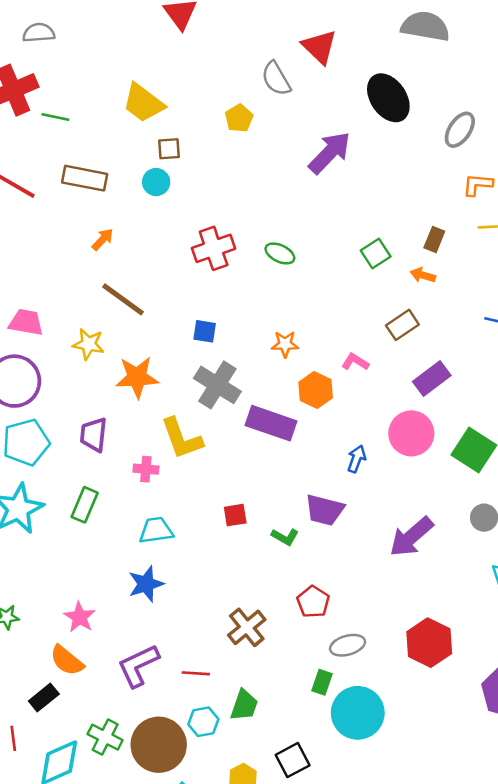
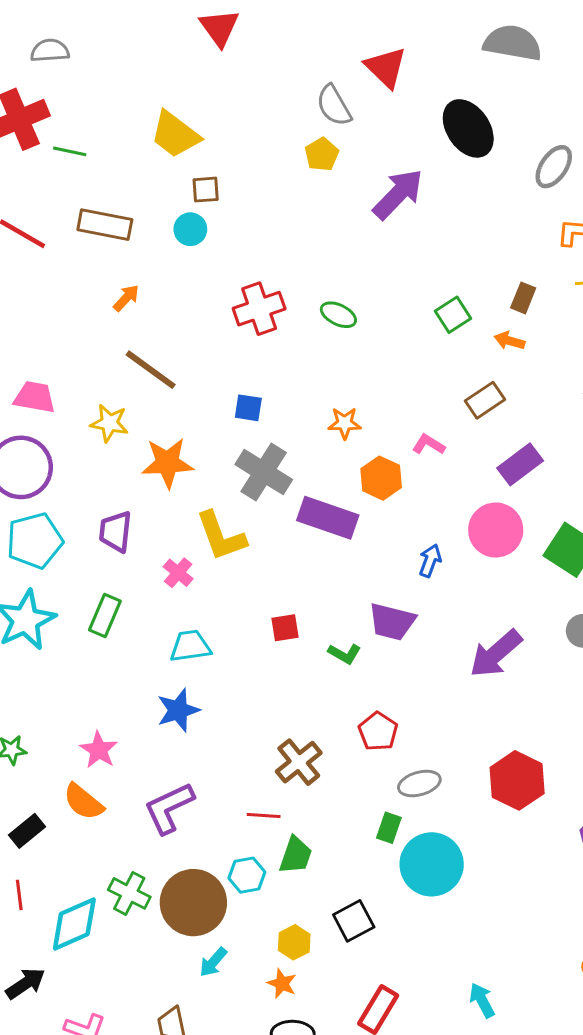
yellow pentagon: (239, 118) -> (322, 154), moved
pink cross: (146, 469) -> (178, 573), turned 35
red line: (196, 673) -> (264, 816), moved
black rectangle: (44, 698) -> (27, 831), moved

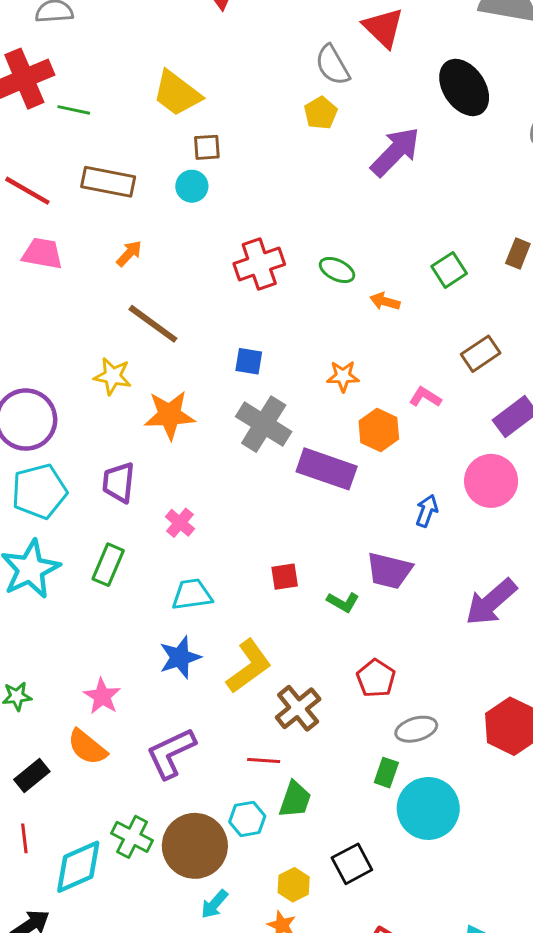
orange arrow: (509, 341) -> (385, 301), moved
pink trapezoid: (35, 397) -> (42, 254), moved
yellow L-shape: (221, 536) -> (249, 666), moved, turned -106

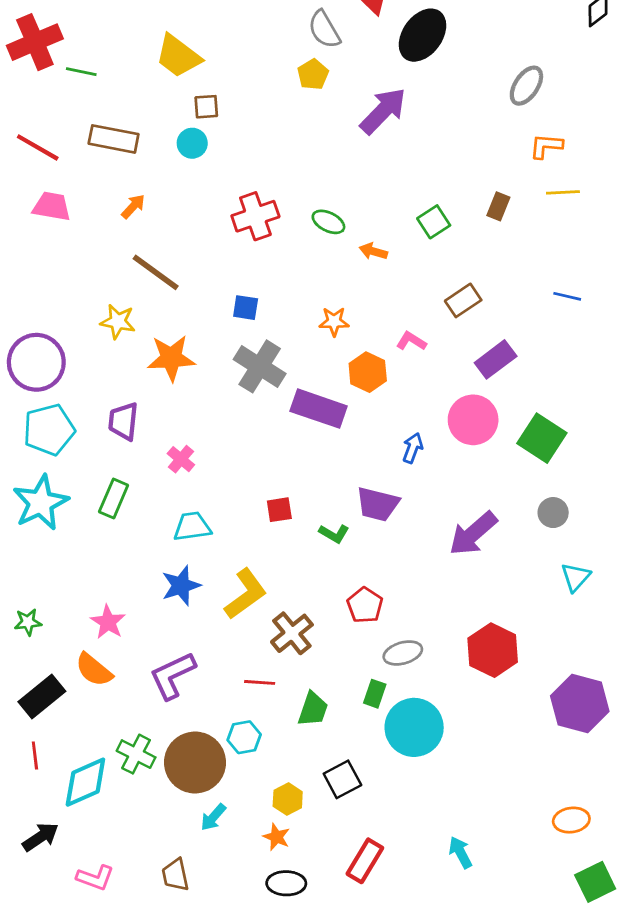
black ellipse: (464, 87) -> (422, 35), moved, turned 70
black rectangle: (32, 776) -> (42, 697), size x1.4
green trapezoid: (295, 799) -> (313, 709), moved

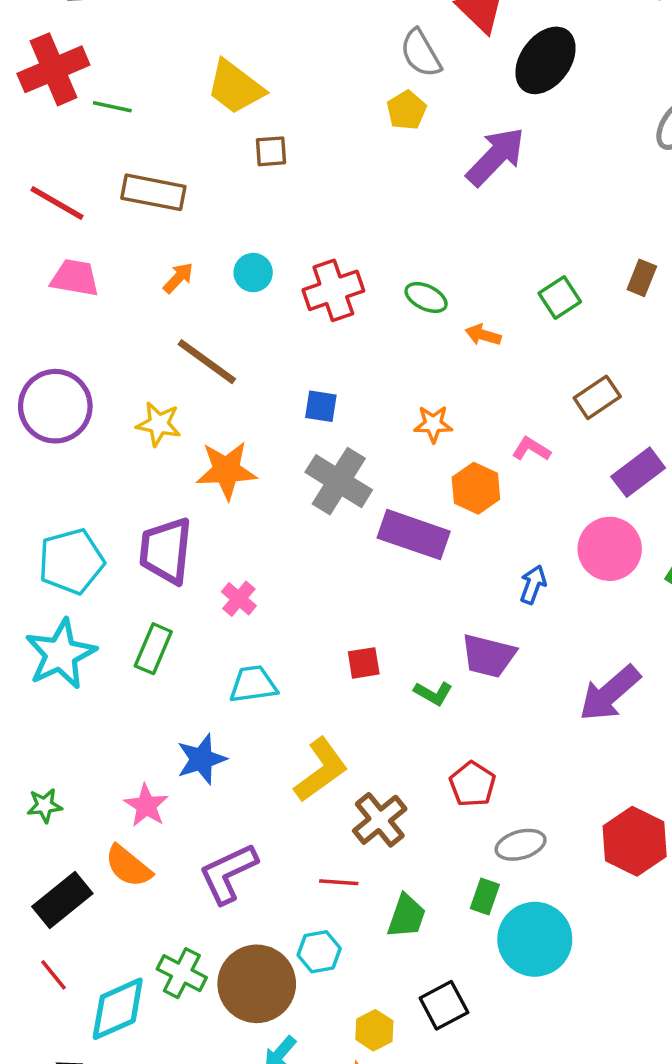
cyan circle: (192, 143) -> (253, 273), moved
purple circle: (36, 362) -> (55, 406), moved
purple trapezoid: (123, 421) -> (166, 551), size x1.4
blue star: (181, 586) -> (201, 759), moved
red line: (35, 755) -> (53, 975), turned -32

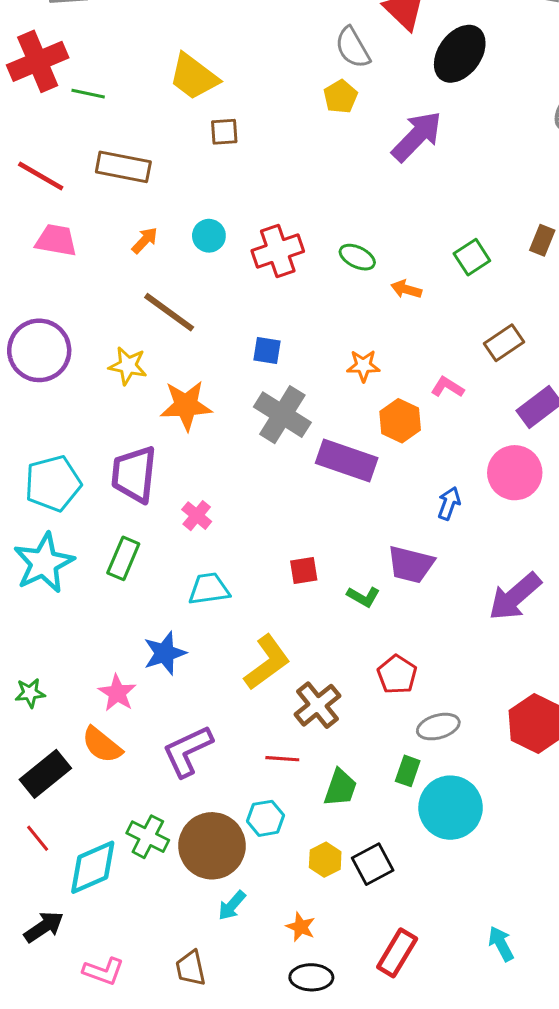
yellow hexagon: (374, 1030) -> (325, 860), moved

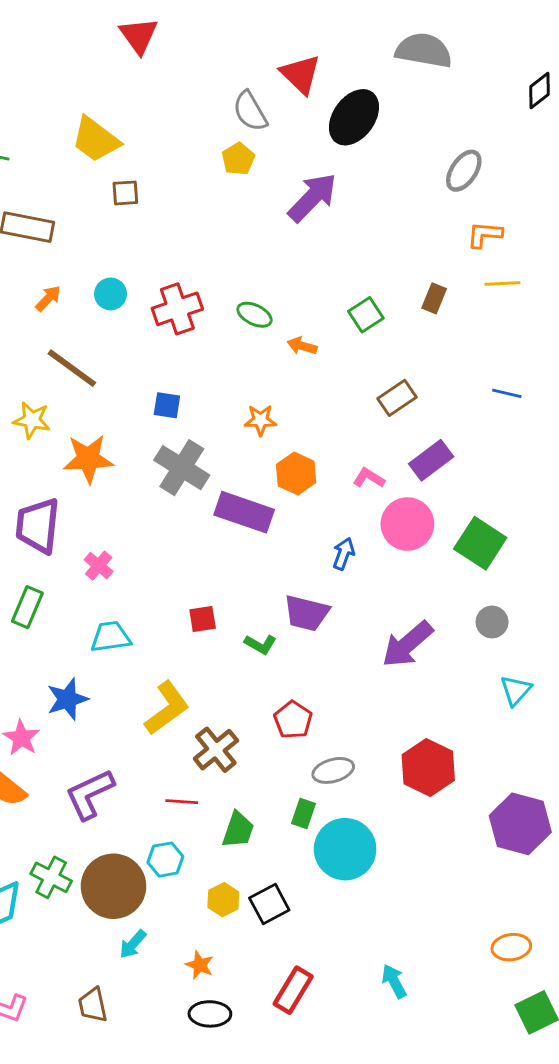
pink L-shape: (447, 387) -> (369, 478), moved

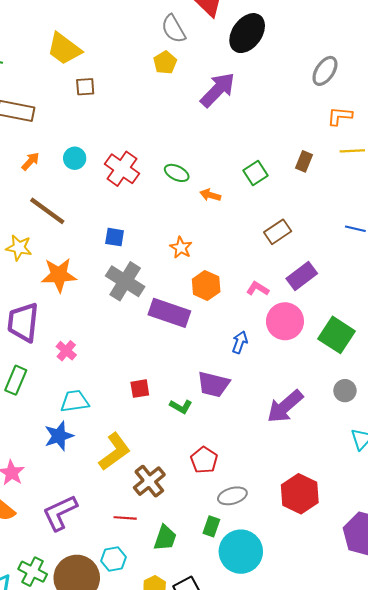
red cross: (177, 309) -> (122, 169), turned -36
orange star: (260, 420) -> (181, 248), turned 30
blue star: (67, 699) -> (59, 436), moved

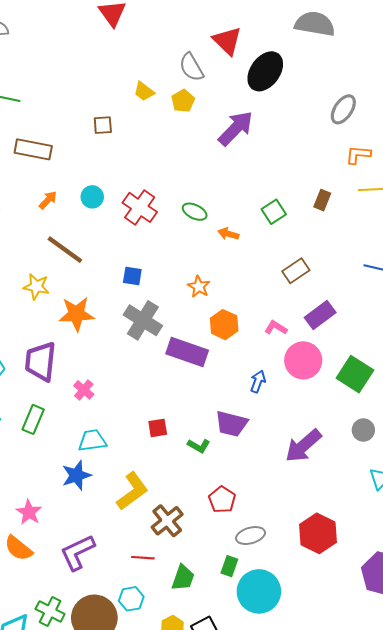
yellow trapezoid: (64, 49) -> (144, 91), moved, size x0.6

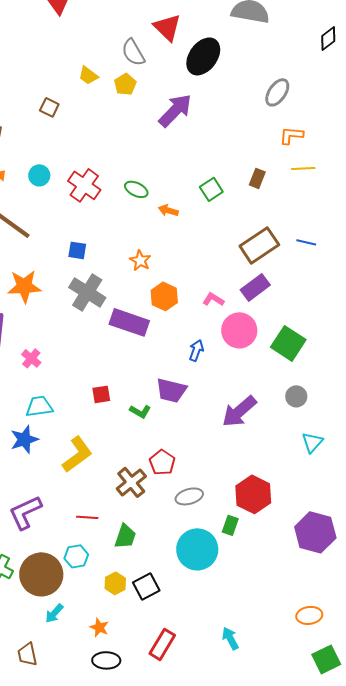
brown square: (103, 125) -> (49, 107), turned 30
brown rectangle: (296, 271) -> (259, 245), moved, size x1.5
brown cross: (167, 521) -> (131, 482), moved
green rectangle: (229, 566) -> (230, 525), moved

